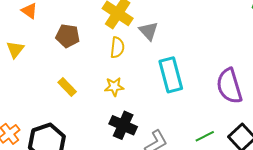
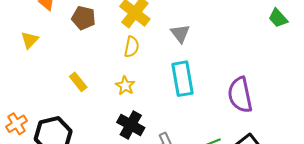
gray triangle: (149, 31) -> (180, 33), moved
brown pentagon: (68, 36) -> (84, 18), moved
yellow star: (114, 87) -> (125, 86), turned 30

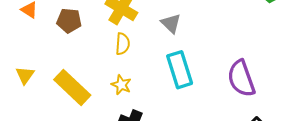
yellow triangle: (30, 40) -> (25, 75), moved
yellow rectangle: (78, 82) -> (72, 87), size x1.8

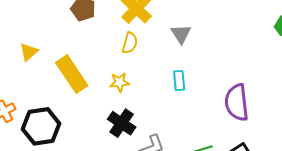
cyan rectangle: (180, 70) -> (179, 81), size x0.6
yellow star: (121, 85) -> (120, 82), turned 30

